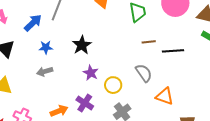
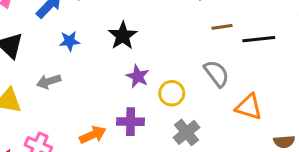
gray arrow: (45, 71) -> (49, 81), moved
purple cross: (85, 103) -> (131, 122), turned -30

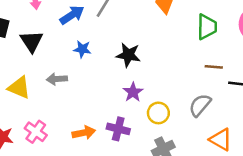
black star: (123, 36) -> (128, 55), turned 30
gray semicircle: (216, 74) -> (200, 105), turned -115

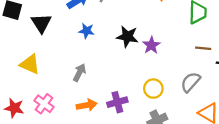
gray arrow: (57, 79) -> (79, 73), moved, turned 120
purple star: (133, 92) -> (151, 45), moved
purple cross: (118, 129) -> (117, 102), turned -30

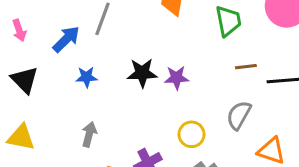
purple star: (151, 45) -> (177, 78), turned -30

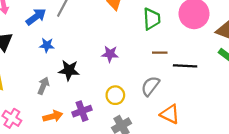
black star: (142, 73) -> (69, 70), moved

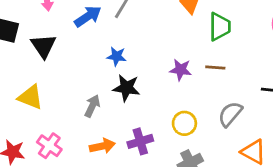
green trapezoid: (152, 19) -> (220, 27), moved
blue star: (47, 45) -> (117, 56), moved
brown line: (160, 53) -> (215, 68), moved

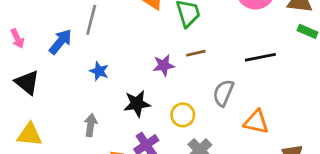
blue star: (117, 56) -> (99, 71), turned 30
black star: (126, 88) -> (137, 104), moved

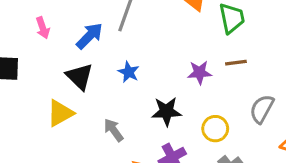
black triangle: (27, 82) -> (80, 77), moved
gray arrow: (91, 125) -> (114, 130), turned -50
yellow triangle: (30, 135) -> (60, 113), moved, turned -40

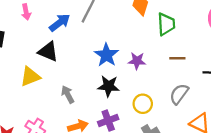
brown line: (236, 63) -> (177, 58), moved
blue star: (129, 72) -> (106, 55), moved, size x1.5
black triangle: (80, 77) -> (48, 52), turned -30

